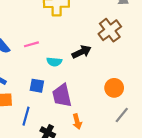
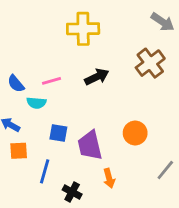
black arrow: (82, 52) -> (97, 77), moved
cyan semicircle: (54, 62) -> (36, 103), moved
orange circle: (114, 88) -> (135, 133), moved

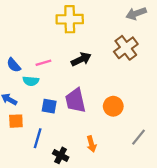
gray arrow: (163, 22) -> (136, 14), turned 126
purple trapezoid: (90, 145) -> (75, 100), moved

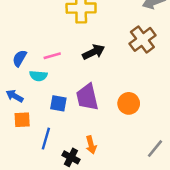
blue semicircle: (14, 65) -> (20, 58), turned 70
gray line: (138, 137) -> (155, 149), moved
orange arrow: (91, 144) -> (91, 145), moved

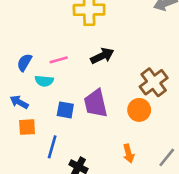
brown cross: (142, 39) -> (154, 82), moved
orange arrow: (91, 145) -> (129, 153), moved

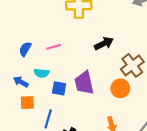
black arrow: (102, 56) -> (104, 44), moved
cyan semicircle: (44, 81) -> (42, 73), moved

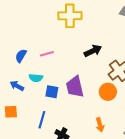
orange square: (27, 103) -> (11, 112), moved

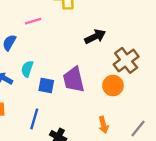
pink line: (47, 54) -> (33, 21), moved
cyan semicircle: (36, 78) -> (27, 69), turned 104

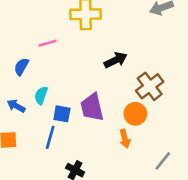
blue line: (34, 119) -> (50, 137), moved
orange arrow: (103, 125) -> (125, 139), moved

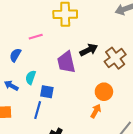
brown cross: (150, 86) -> (115, 58), moved
purple trapezoid: (92, 107) -> (66, 62), moved
orange arrow: (125, 139) -> (96, 111), turned -136

